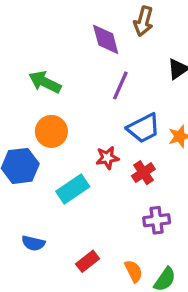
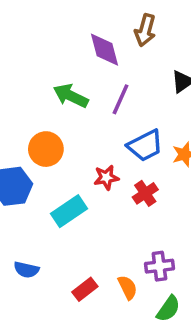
green arrow: (45, 82) -> (71, 96), moved
purple cross: (157, 220) -> (159, 266), moved
orange semicircle: (134, 271) -> (128, 287), moved

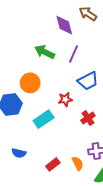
brown arrow: (145, 30) -> (88, 14), turned 108
red cross: (145, 193) -> (88, 118), moved

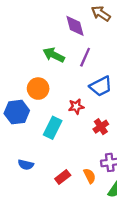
cyan rectangle: (44, 119) -> (53, 128), turned -30

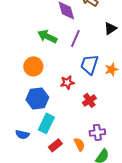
blue trapezoid: (101, 86) -> (89, 64), turned 135
blue hexagon: (17, 112) -> (37, 98), moved
cyan rectangle: (53, 128) -> (46, 123), moved

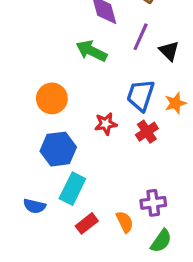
black triangle: (110, 28) -> (169, 51), moved, turned -40
green arrow: (47, 36) -> (91, 51), moved
purple line: (75, 38) -> (141, 37), moved
red cross: (89, 100) -> (147, 132), moved

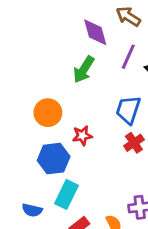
green arrow: (91, 51) -> (84, 70), turned -84
red star: (106, 124) -> (82, 136), moved

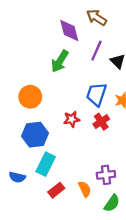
red star: (82, 136) -> (72, 119), moved

